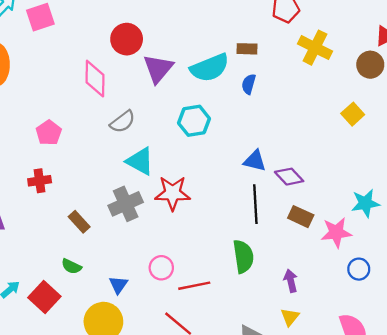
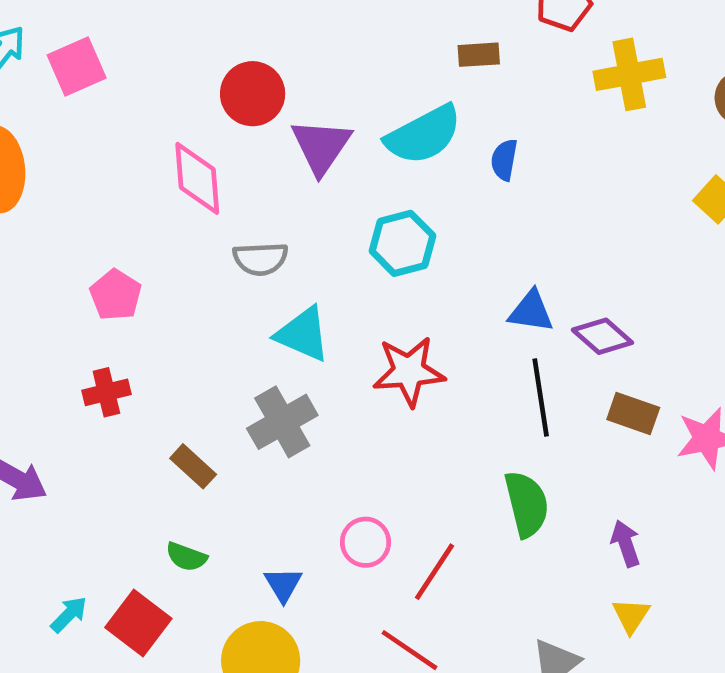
yellow cross: (315, 48) -> (629, 74), turned -32
brown rectangle: (247, 49) -> (479, 55), moved
gray semicircle: (123, 122) -> (260, 259), turned 40
red star: (173, 193) -> (409, 371), moved
red line: (194, 286) -> (435, 572), turned -40

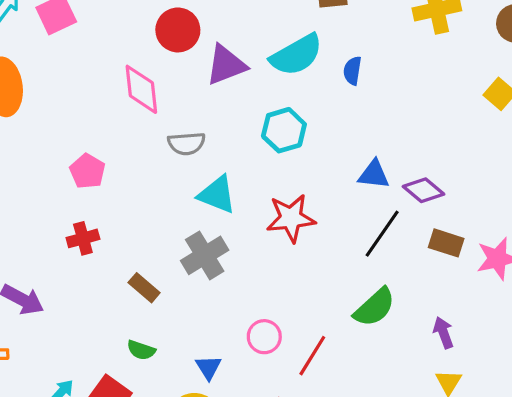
purple triangle: (321, 146) -> (226, 65), turned 36
black line: (541, 398) -> (382, 234), turned 45
green semicircle: (527, 504) -> (374, 307), turned 63

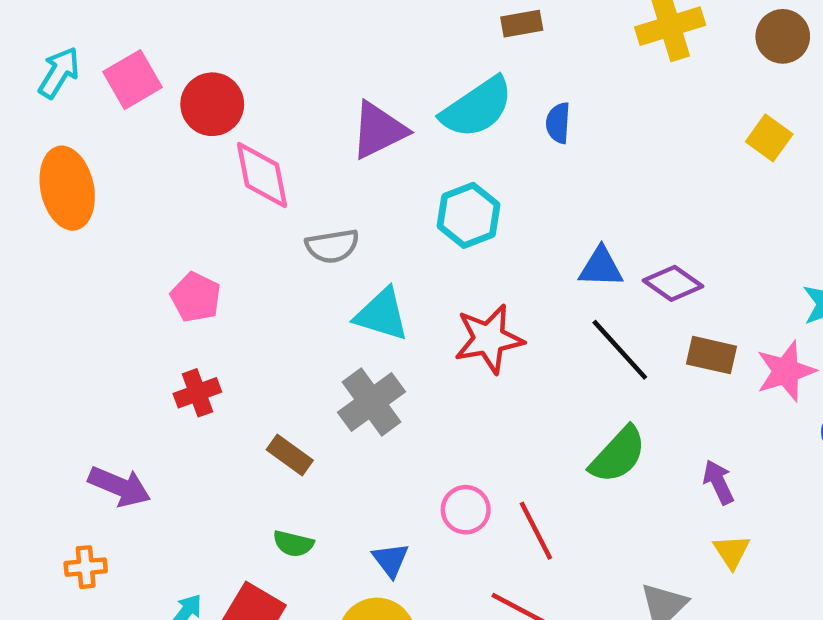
red circle: (178, 30) -> (212, 104), moved
black line: (382, 234) -> (620, 350), turned -72
red line: (312, 356) -> (536, 531), turned -54

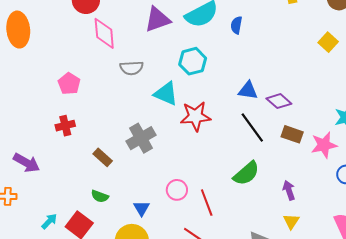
cyan triangle: (382, 314) -> (166, 94), moved

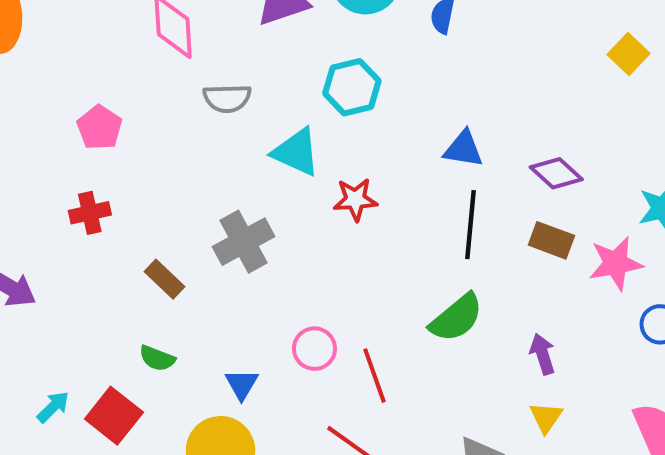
purple diamond: (279, 101) -> (556, 173), moved
red star: (195, 116) -> (355, 199), size x0.7
black line: (252, 127) -> (471, 225), turned 40

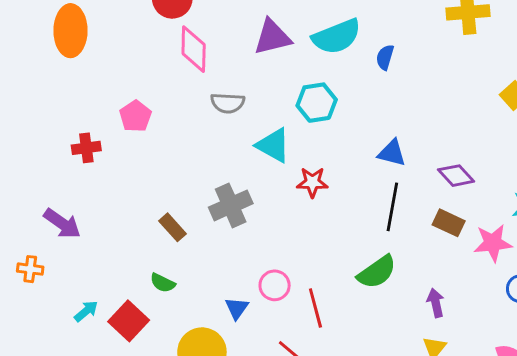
red cross: (90, 213) -> (86, 148), moved
blue triangle: (242, 384) -> (237, 308), moved

